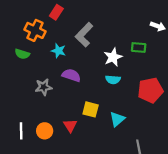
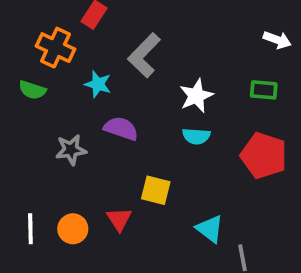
green rectangle: (139, 48) -> (264, 90), moved
red pentagon: (150, 90) -> (264, 156), turned 30
cyan triangle: (117, 119) -> (210, 229), moved, turned -42

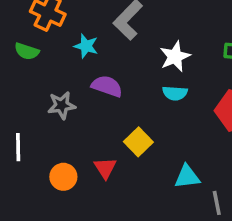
yellow square: (156, 190) -> (138, 142), turned 32
white line: (30, 229) -> (18, 147), moved
cyan triangle: (210, 229) -> (187, 177), turned -44

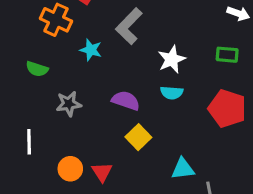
green semicircle: (27, 51) -> (37, 69), moved
purple semicircle: (107, 86) -> (126, 101), moved
red triangle: (105, 168) -> (102, 172), moved

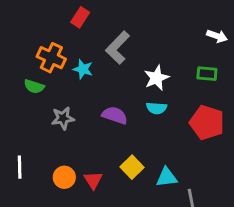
orange cross: (56, 20) -> (51, 58), moved
yellow square: (138, 137) -> (132, 167), moved
white line: (29, 142) -> (20, 167), moved

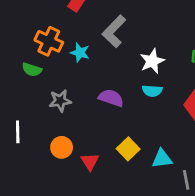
white line: (20, 167) -> (18, 132), moved
orange circle: (64, 177) -> (62, 147), moved

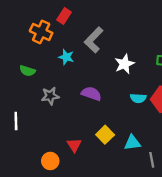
orange cross: (49, 41) -> (41, 32), moved
cyan semicircle: (152, 91) -> (138, 98), moved
orange circle: (62, 147) -> (50, 161), moved

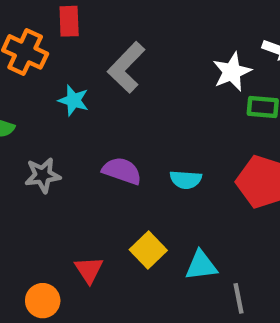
red rectangle: (64, 16) -> (69, 21), turned -35
white star: (124, 64) -> (232, 72), moved
cyan semicircle: (138, 98) -> (186, 180), moved

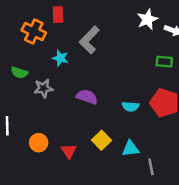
white star: (232, 72) -> (147, 19), moved
gray star: (43, 175) -> (43, 88), moved
cyan semicircle: (186, 180) -> (130, 106), moved
orange circle: (43, 301) -> (39, 143), moved

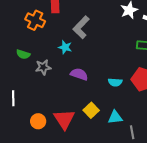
cyan star: (60, 58) -> (65, 47), moved
orange circle: (39, 143) -> (38, 121), moved
red triangle: (69, 151) -> (64, 119), size x1.6

